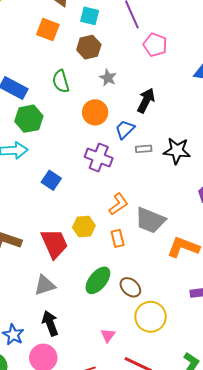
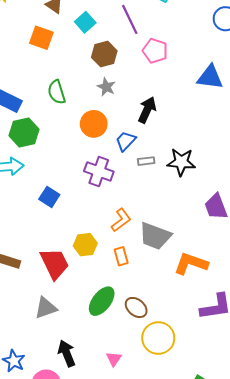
cyan square: (90, 16) -> (85, 22), turned 36
brown hexagon: (89, 47) -> (104, 54), moved
black arrow: (50, 323) -> (67, 353), moved

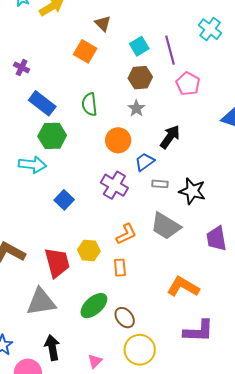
cyan square: (85, 22) -> (139, 46), moved
gray trapezoid: (155, 236) -> (166, 226), moved
gray triangle: (46, 308) -> (41, 302), size x1.4

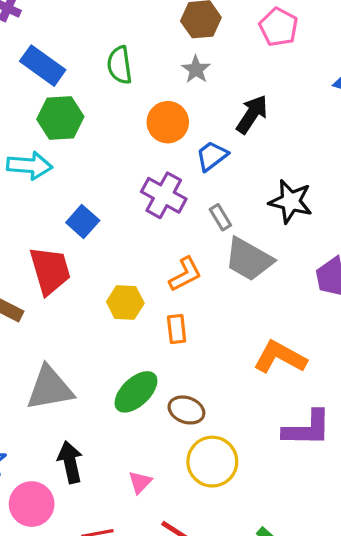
gray rectangle: (160, 184) -> (220, 217), moved, turned 56
red trapezoid: (57, 263) -> (50, 271), moved
brown ellipse: (125, 318) -> (186, 410), turned -30

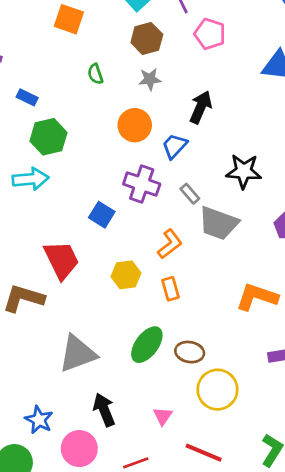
green semicircle: (120, 65) -> (95, 74), moved, size x0.7
blue rectangle: (43, 66) -> (27, 97), size x0.6
gray star: (196, 69) -> (150, 79), turned -30
blue square: (83, 222) -> (102, 215), moved

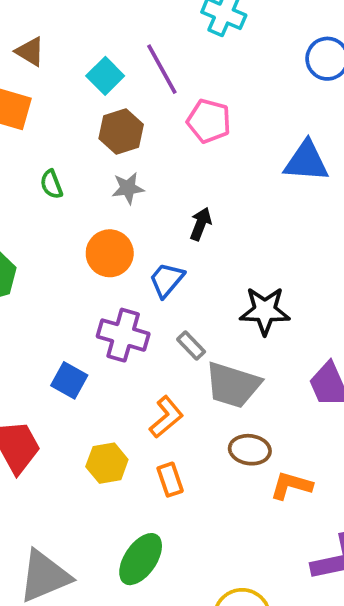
black arrow: (201, 107) -> (201, 224), size x0.7
orange L-shape: (257, 297) -> (291, 486), size x0.7
brown ellipse: (190, 352) -> (250, 450), moved

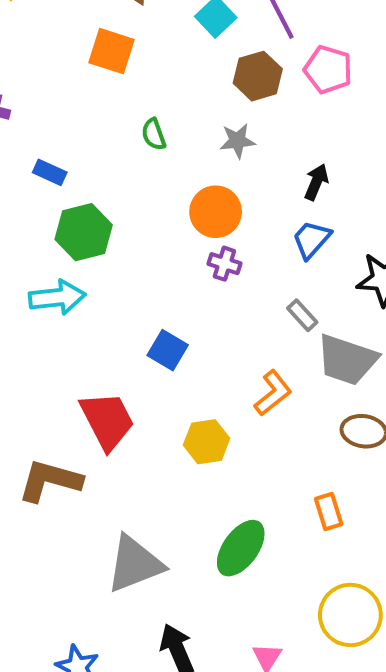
brown hexagon: (121, 131) -> (258, 76), moved
blue trapezoid: (167, 280) -> (311, 239), moved
purple cross: (123, 335) -> (224, 264), moved, size x0.6
orange rectangle: (170, 480) -> (329, 512), moved

